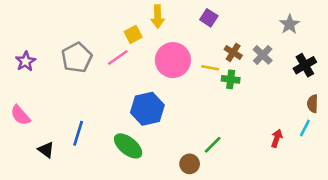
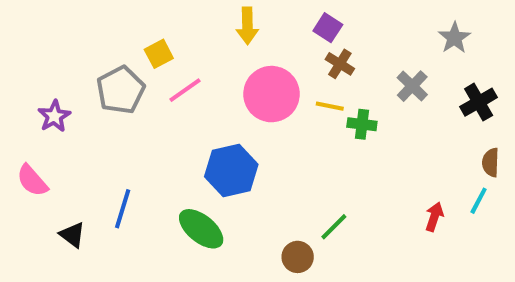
yellow square: (133, 34) -> (159, 54), moved
brown cross: (233, 52) -> (340, 64), moved
purple star: (26, 61) -> (54, 116), moved

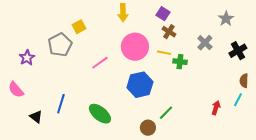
pink line: (185, 90) -> (100, 63), moved
blue hexagon: (231, 170) -> (140, 85), moved

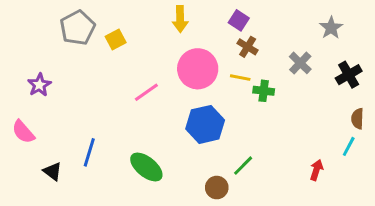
gray pentagon: (60, 45) -> (77, 28), moved
red arrow: (216, 108) -> (316, 170), moved

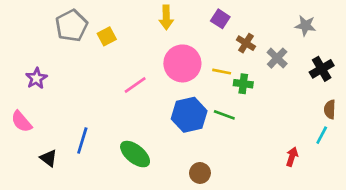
gray star: (331, 28) -> (305, 26), turned -30
brown cross: (248, 47) -> (246, 43), moved
green line: (243, 166) -> (224, 115), moved, turned 65

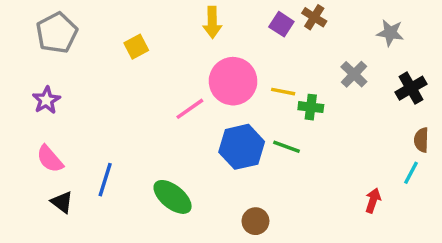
gray pentagon: (72, 26) -> (57, 33), moved
brown cross: (246, 43) -> (314, 17), moved
pink line: (135, 85) -> (190, 109), moved
pink semicircle: (21, 122) -> (50, 159), moved

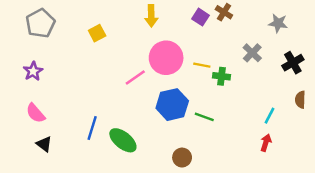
green line: (287, 147) -> (204, 117), moved
cyan line: (411, 173) -> (270, 116), moved
blue line: (105, 180) -> (92, 128), moved

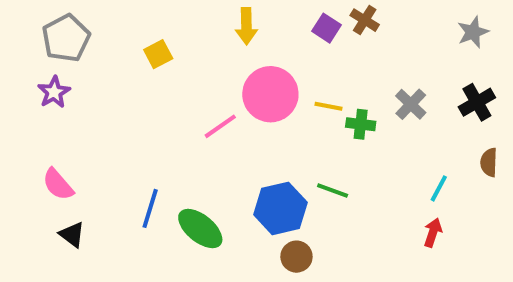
gray star: (278, 23) -> (473, 32), moved, turned -30
gray cross: (252, 53) -> (411, 104), moved
purple star: (33, 71) -> (54, 92), moved
blue hexagon: (172, 105) -> (280, 208), moved

